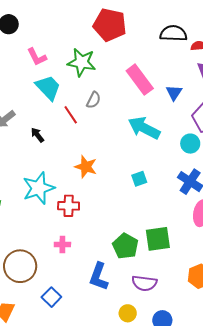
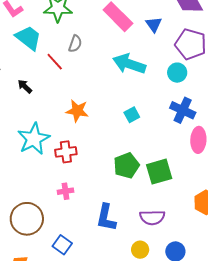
green pentagon: (125, 246) -> (126, 166), moved, turned 30

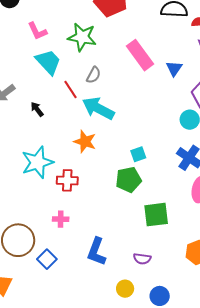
cyan arrow: (129, 64) -> (98, 108), moved
green pentagon: (126, 166) -> (128, 180), moved
purple semicircle: (152, 217) -> (142, 259), size x0.7
blue square: (62, 245) -> (47, 259), moved

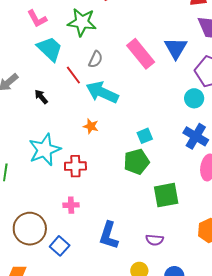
pink rectangle: (140, 55) -> (141, 54), moved
blue triangle: (174, 68) -> (176, 48), size x1.4
orange star: (85, 142) -> (91, 126), size x0.7

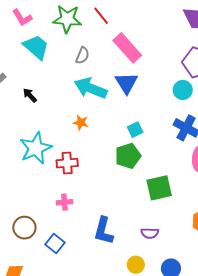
blue triangle: (176, 48) -> (126, 83), moved
red line: (73, 75) -> (101, 16), moved
brown circle: (30, 229) -> (24, 228), size x0.7

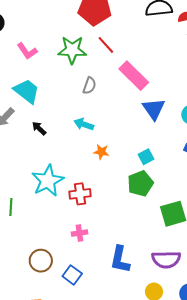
cyan trapezoid: (36, 47) -> (27, 91), moved
blue triangle: (126, 83) -> (154, 109), moved
cyan arrow: (91, 88) -> (84, 124), moved, size x0.6
orange star: (81, 123) -> (101, 152), moved
purple semicircle: (150, 233) -> (166, 259), size x1.6

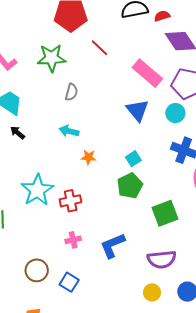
red line: (106, 45) -> (99, 48), moved
pink rectangle: (134, 76) -> (147, 73), moved
black arrow: (39, 128) -> (17, 133), moved
blue L-shape: (120, 260) -> (113, 245), moved, turned 60

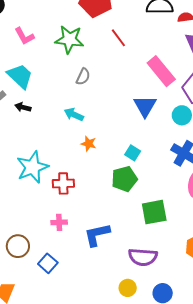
black arrow: (17, 133) -> (23, 107), turned -35
cyan square: (133, 159) -> (133, 153), turned -35

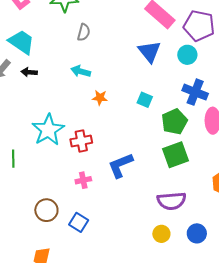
green pentagon: (124, 179) -> (174, 122), moved
blue L-shape: (97, 235) -> (120, 165), moved

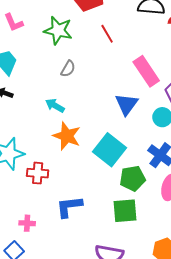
orange star: (100, 98) -> (67, 136), size x1.8
cyan square: (145, 100) -> (110, 150), size x2.0
pink cross: (83, 180) -> (27, 223), moved

